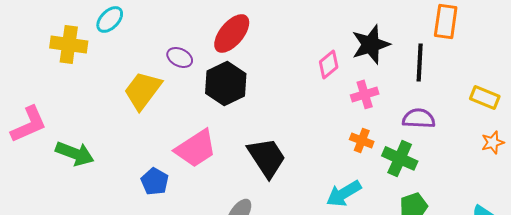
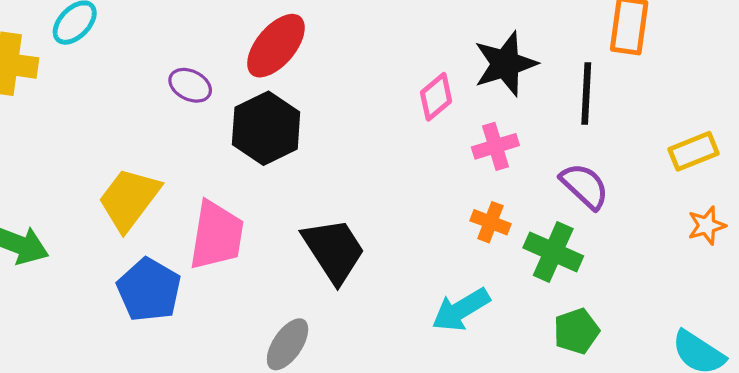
yellow trapezoid: (143, 90) -> (129, 199), moved
yellow rectangle: (485, 97) -> (693, 151), turned -44
purple semicircle: (419, 118) -> (585, 186), turned 40
pink trapezoid: (196, 148) -> (217, 235), turned -48
blue pentagon: (155, 181) -> (149, 290), size x1.4

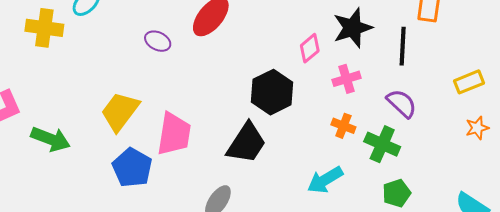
black hexagon: (266, 128) -> (272, 92), moved
black trapezoid: (334, 250) -> (246, 143), turned 66

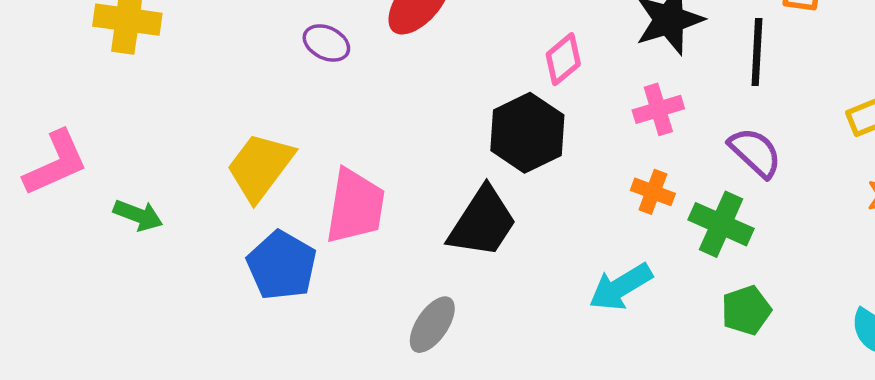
pink diamond: (310, 48) -> (563, 59), moved
green arrow: (51, 139) -> (138, 215), size x0.7

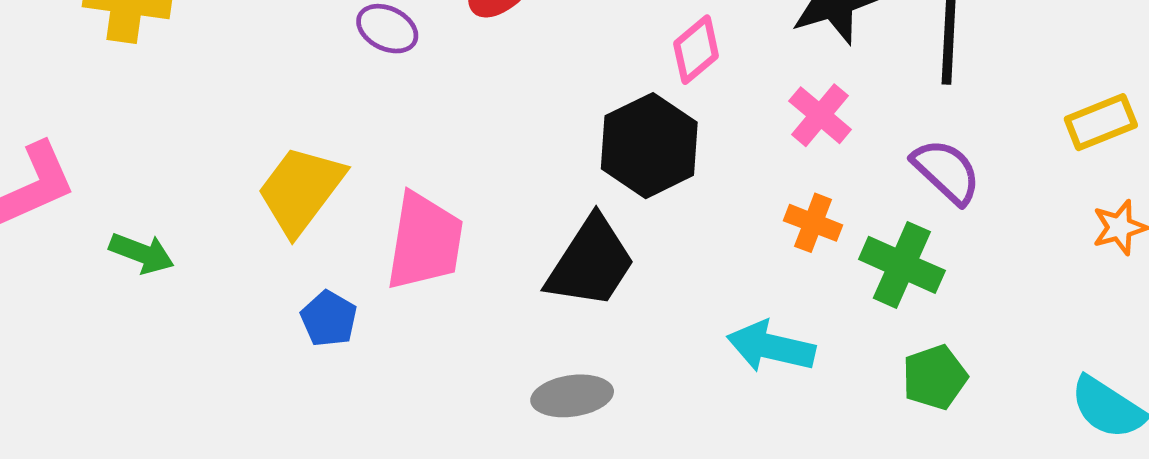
pink cross: (658, 109) -> (820, 115), turned -33
blue pentagon: (282, 265) -> (329, 319), size x0.6
cyan arrow: (621, 287) -> (771, 347), turned 44
gray ellipse: (432, 325) -> (572, 396), moved, turned 48

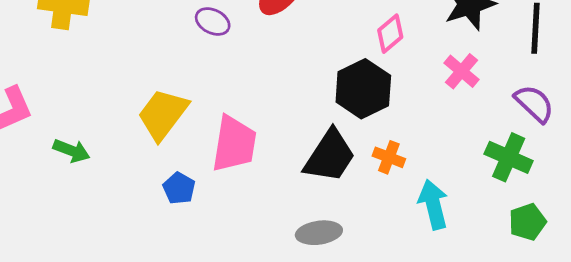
orange cross: (813, 223) -> (389, 157), moved
cyan arrow: (771, 347) -> (433, 204), turned 63

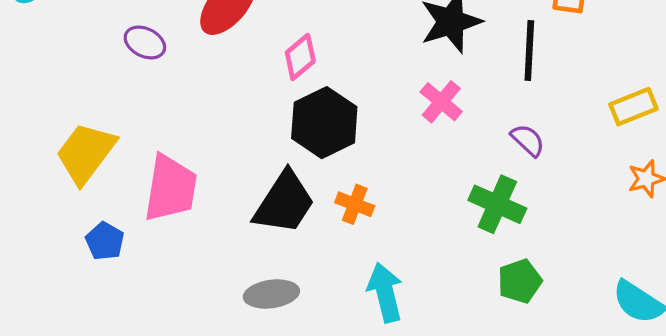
pink diamond: (390, 34) -> (300, 57), moved
purple semicircle: (534, 104) -> (528, 140), size x0.7
cyan arrow: (433, 204) -> (385, 292), moved

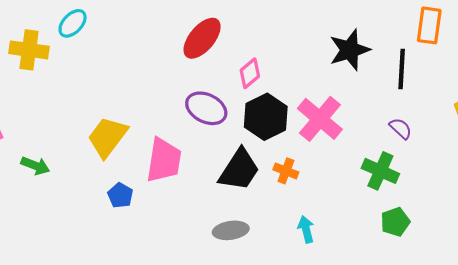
purple ellipse: (145, 42) -> (206, 108), moved, size x1.5
pink cross: (441, 102) -> (320, 119), moved, size x1.6
cyan arrow: (385, 292) -> (306, 229), size x0.7

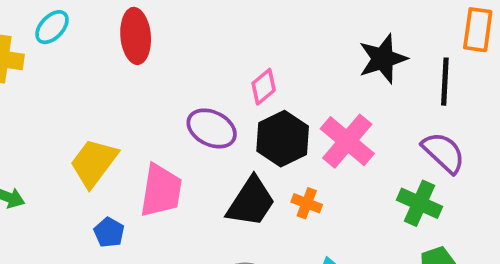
red ellipse: (202, 38) -> (136, 36), moved, turned -45
purple semicircle: (401, 128) -> (444, 153), size x1.6

